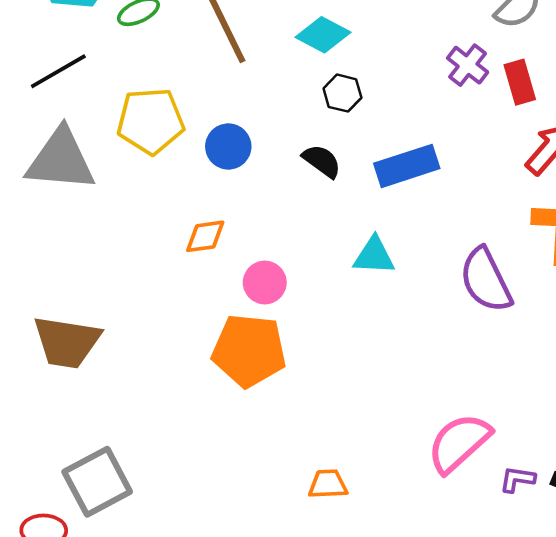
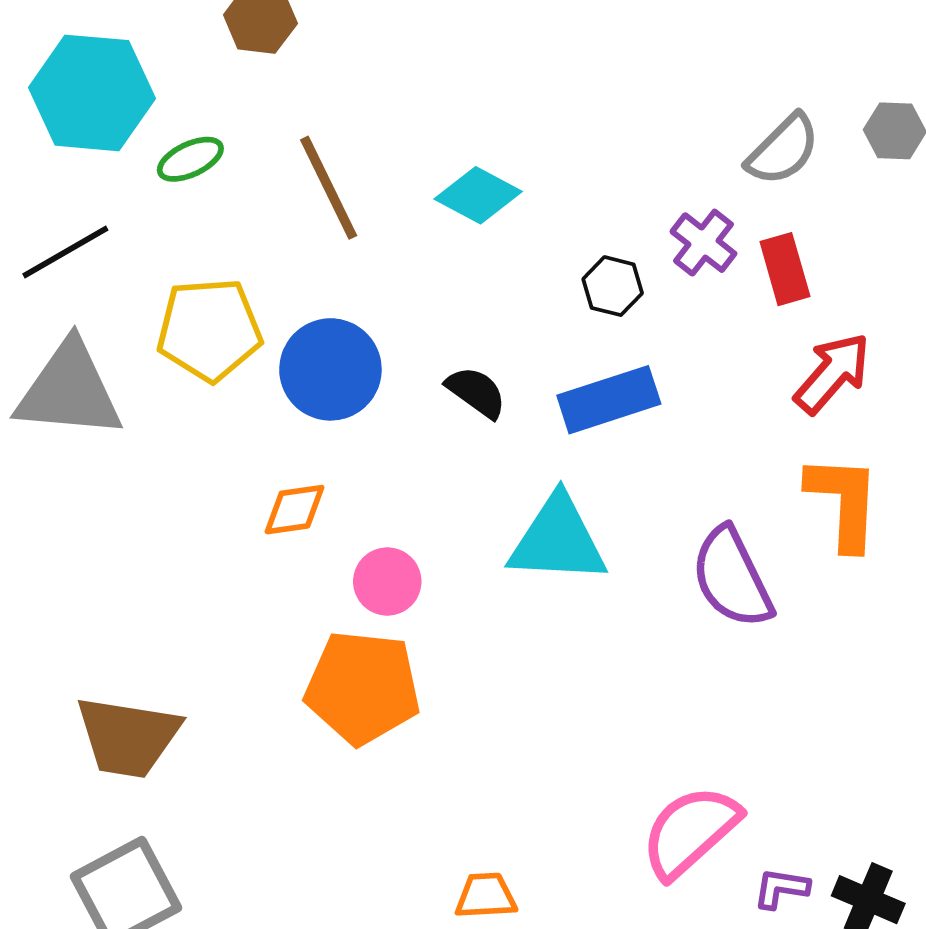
black hexagon: (342, 93) -> (613, 286), moved
blue circle: (228, 146) -> (330, 369), size x1.4
cyan triangle: (374, 256) -> (558, 540), size x1.5
brown trapezoid: (67, 342) -> (128, 737), moved

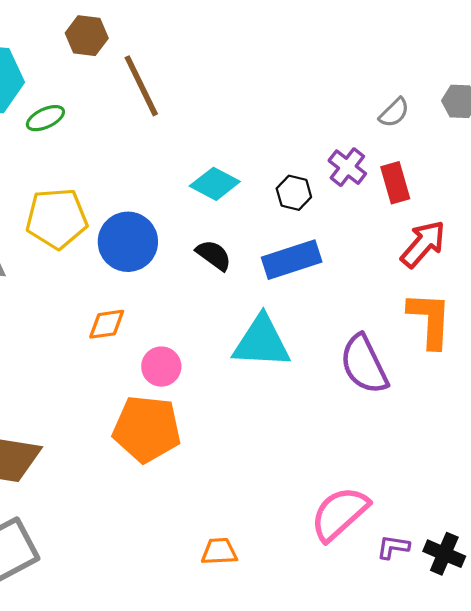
gray semicircle: (783, 150) -> (394, 113), size x0.7
brown line: (329, 188) -> (141, 86), moved
cyan diamond: (478, 195) -> (215, 184), moved

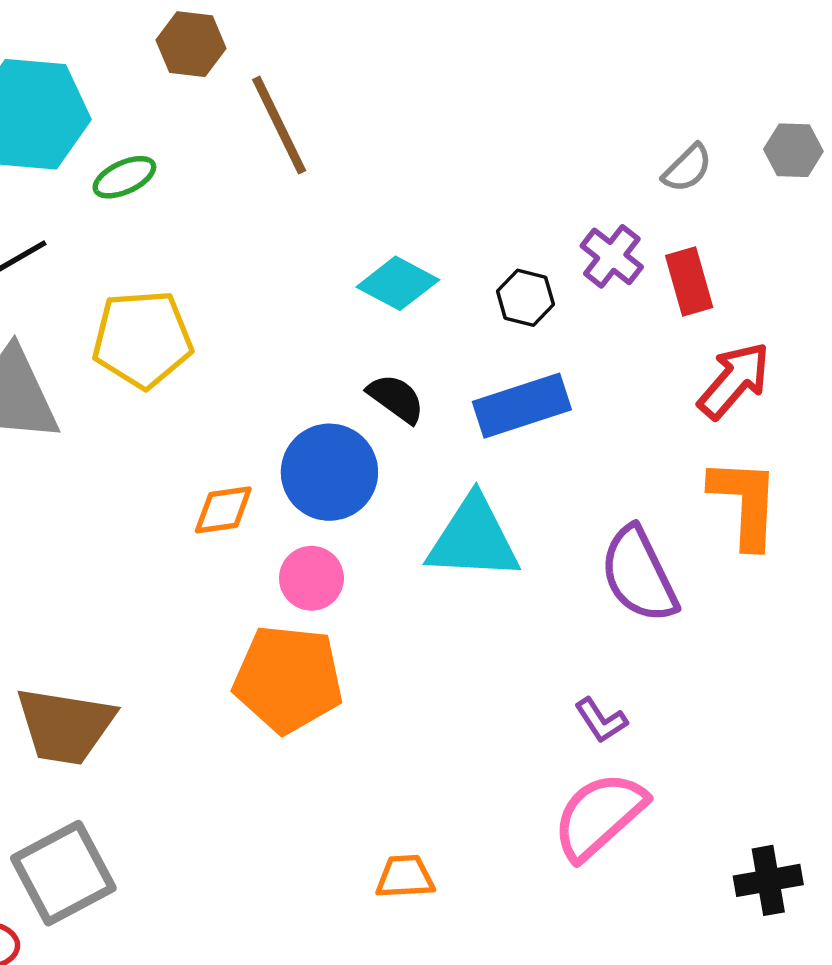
blue circle: (128, 242) -> (329, 472), moved
purple L-shape: (393, 547) -> (601, 720), moved, turned -132
black cross: (444, 554) -> (768, 880), turned -33

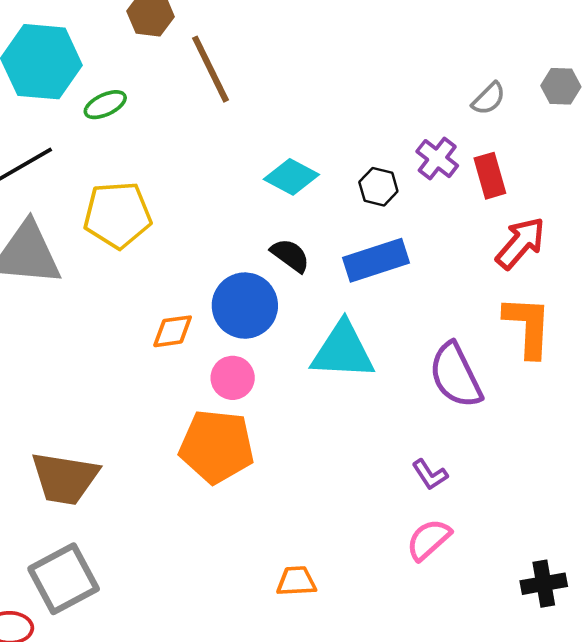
pink semicircle: (599, 816) -> (429, 540), size x0.7

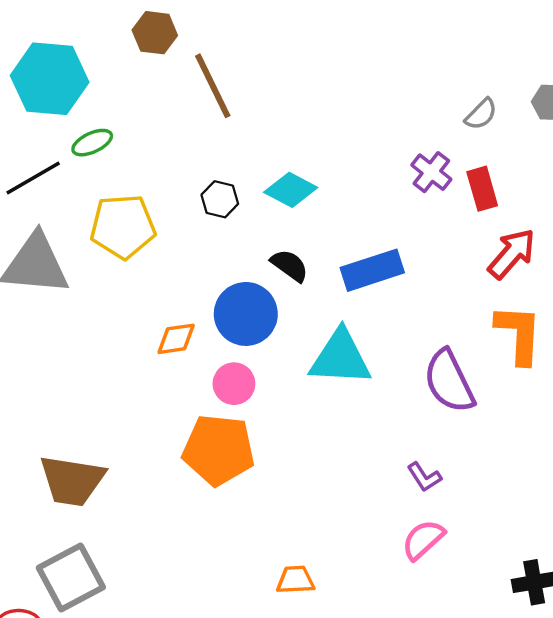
green ellipse: (105, 105) -> (92, 143), moved
black hexagon: (378, 187) -> (220, 199), moved

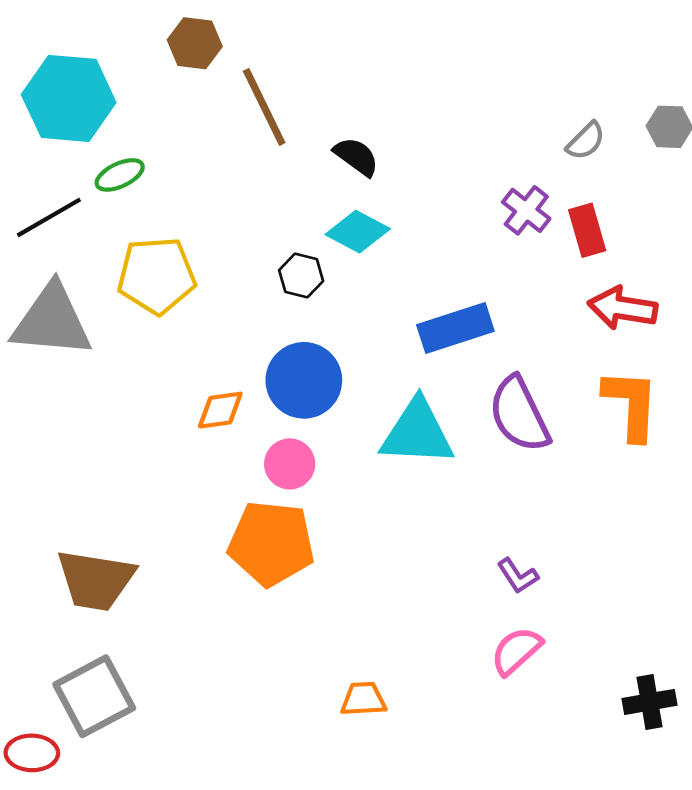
black hexagon: (220, 199) -> (301, 276), moved
red arrow: (512, 254) -> (623, 308), turned -122
black semicircle: (290, 265) -> (356, 157), moved
purple semicircle: (449, 381) -> (519, 414), moved

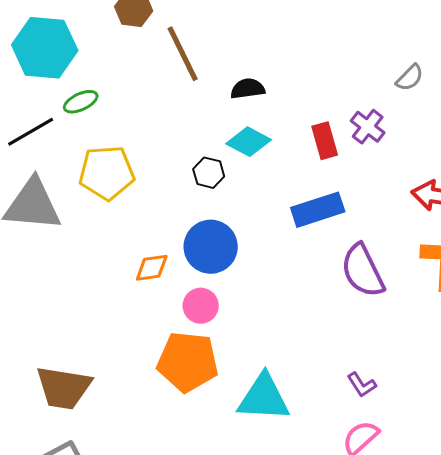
black semicircle: (356, 157) -> (248, 89), turned -44
red rectangle: (587, 230) -> (325, 141), moved
cyan triangle: (417, 433) -> (264, 398), moved

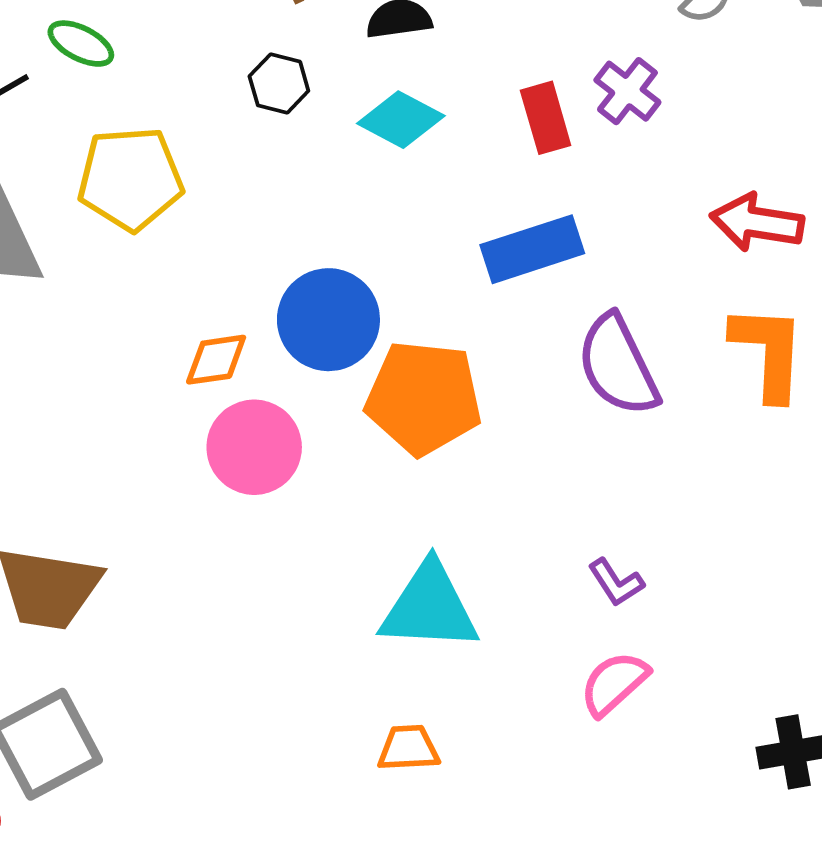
green ellipse: (81, 102) -> (81, 44), turned 52
black hexagon: (209, 173) -> (279, 84), moved
pink circle: (201, 306) -> (254, 447), moved, size x1.4
orange pentagon: (188, 362) -> (424, 398), moved

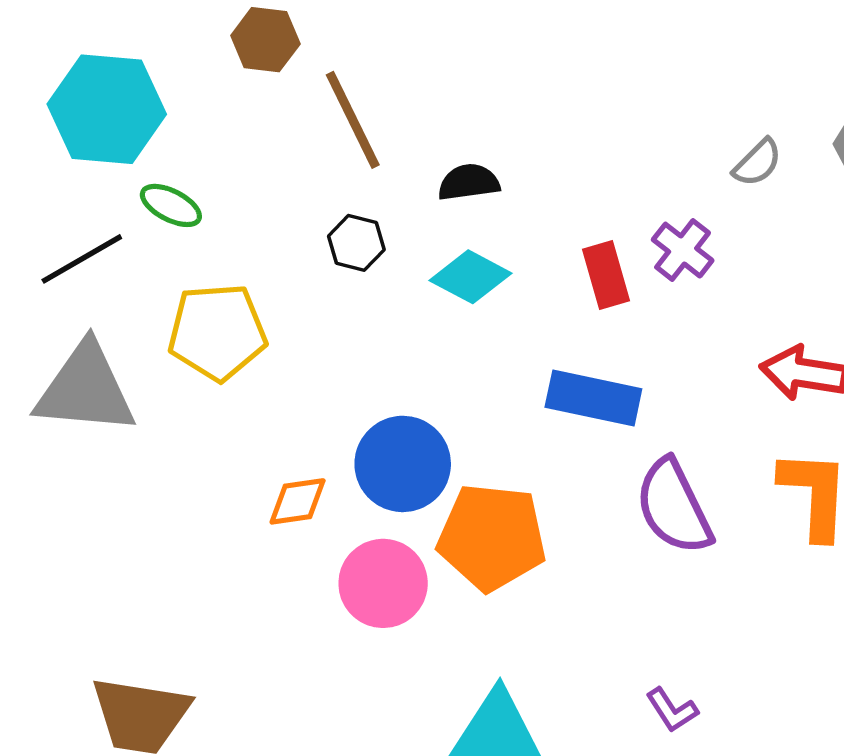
blue rectangle: (532, 249) -> (593, 398), turned 30
pink circle: (254, 447) -> (383, 583), moved

